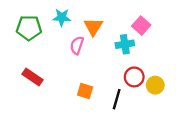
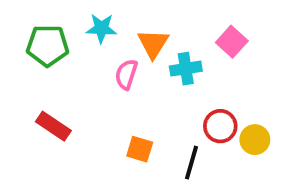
cyan cross: (125, 44) -> (186, 69), moved

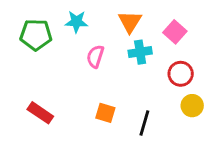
orange triangle: (153, 44) -> (130, 22), moved
red rectangle: (53, 126) -> (40, 113), moved
red circle: (220, 126) -> (181, 74), moved

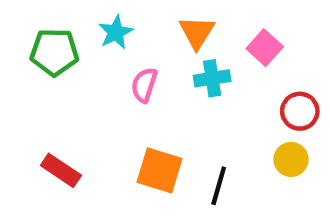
cyan star: (76, 22) -> (116, 32), turned -30
red circle: (181, 74) -> (300, 111), moved
orange square: (105, 113) -> (160, 170), size x1.5

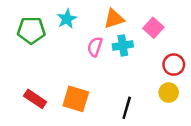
orange triangle: (197, 32) -> (114, 19), turned 40
pink semicircle: (144, 85) -> (95, 47), moved
orange square: (160, 170) -> (76, 99), moved

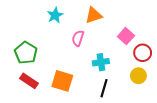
pink square: (153, 28) -> (126, 36), moved
green pentagon: (31, 30) -> (26, 53), moved, turned 30
cyan cross: (123, 45) -> (101, 62), moved

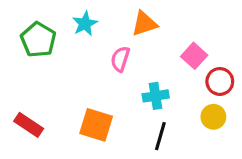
green pentagon: (26, 53) -> (38, 40), moved
red rectangle: (29, 81) -> (29, 125), moved

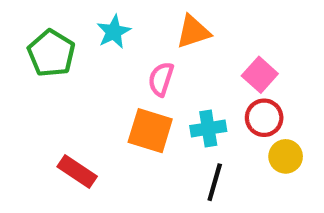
red circle: (220, 81) -> (264, 118), moved
red rectangle: (29, 125) -> (77, 171), moved
orange square: (96, 125) -> (150, 131), moved

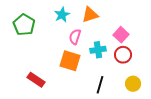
cyan star: (114, 32) -> (62, 15), moved
cyan cross: (208, 128) -> (98, 50), moved
yellow circle: (286, 156) -> (133, 84), moved

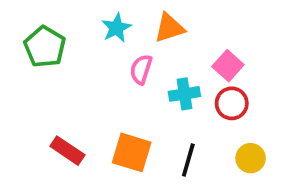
orange square: (70, 61) -> (132, 152), moved

